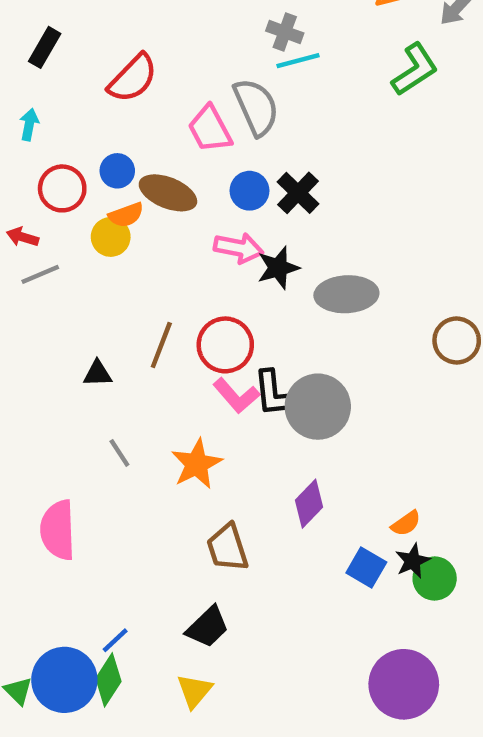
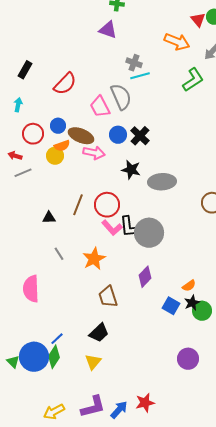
pink arrow: (238, 248) -> (94, 153), moved
black star: (278, 268) -> (131, 170), turned 30
purple circle: (404, 684) -> (188, 359), size x0.7

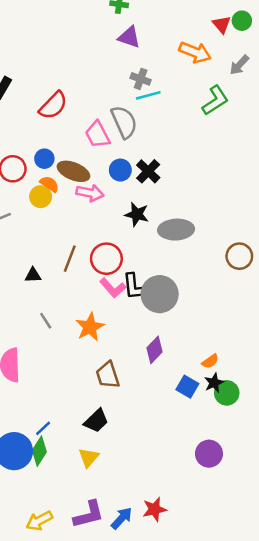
purple triangle: (108, 30) -> (129, 37), moved
orange semicircle: (62, 146) -> (49, 184), turned -126

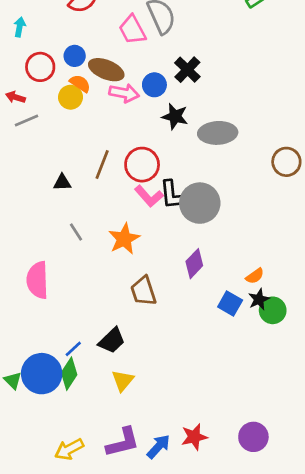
blue circle: (120, 170) -> (154, 85), moved
black trapezoid: (96, 421) -> (112, 341), moved
purple circle: (209, 454) -> (253, 437), moved

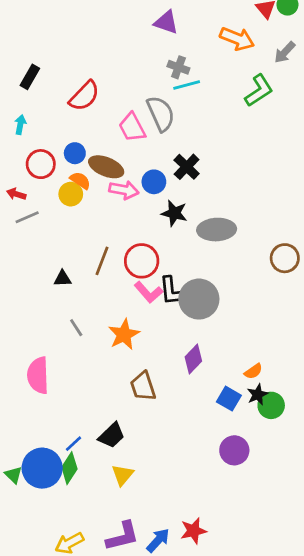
purple circle: (253, 437) -> (234, 450), moved

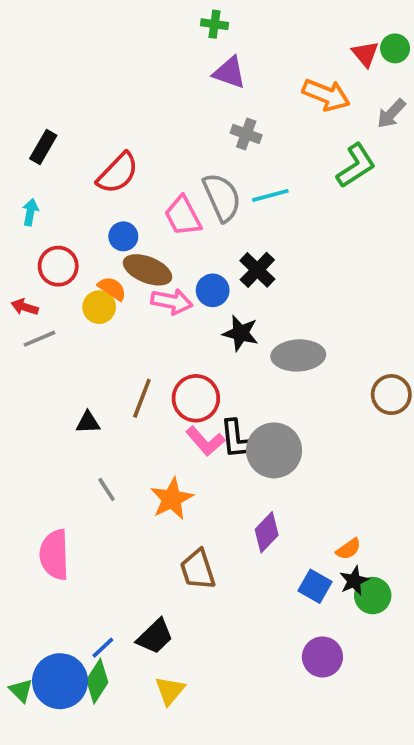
cyan line: (187, 85) -> (270, 195), moved
blue circle: (75, 153) -> (123, 236), moved

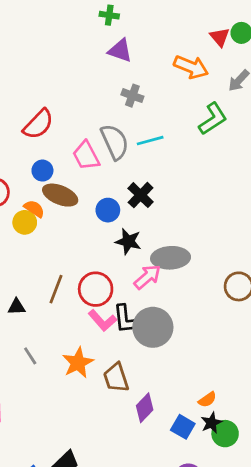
pink arrow: (172, 301) -> (147, 277), moved, turned -52
purple diamond: (267, 532) -> (145, 408), moved
brown trapezoid: (198, 569) -> (116, 378), moved

